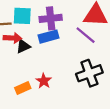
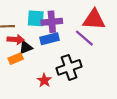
cyan square: (22, 16) -> (36, 18), moved
black cross: (89, 73) -> (69, 67), moved
orange rectangle: (23, 88) -> (16, 59), moved

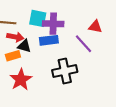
red triangle: (94, 20) -> (95, 27), size x0.6
black triangle: (26, 47) -> (24, 46), turned 32
red star: (44, 80) -> (21, 80), moved, size x1.5

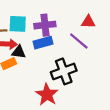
cyan square: (38, 18) -> (18, 24), moved
red star: (21, 80) -> (47, 94), moved

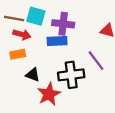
purple line: (79, 41) -> (96, 61), moved
black triangle: (19, 52) -> (33, 75), moved

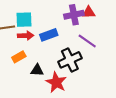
purple cross: (63, 24) -> (74, 15), moved
red arrow: (22, 34) -> (26, 36), moved

